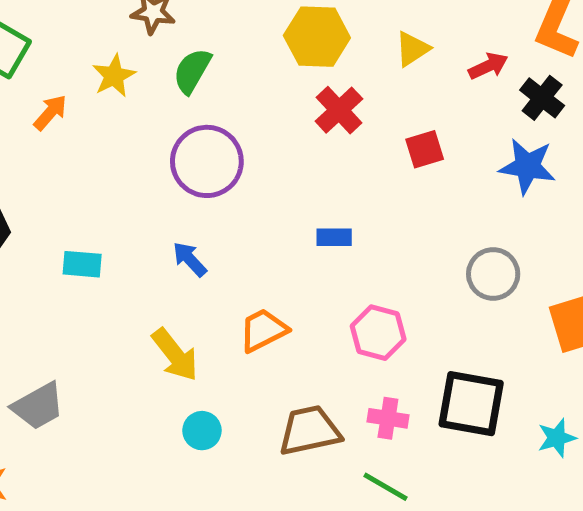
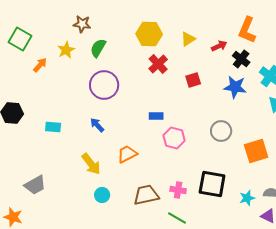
pink hexagon: (378, 333) -> (174, 138), moved

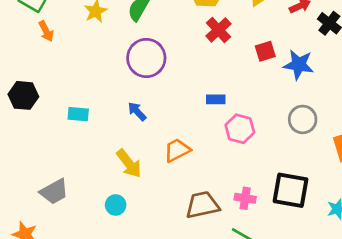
orange arrow: (40, 65) -> (46, 31), moved, turned 112
blue star: (235, 87) -> (299, 65), moved
cyan circle: (102, 195) -> (116, 205), moved

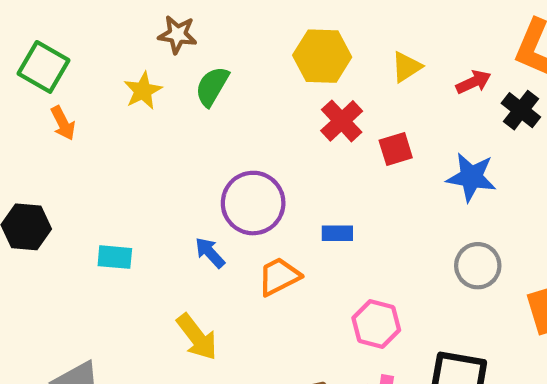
red square: (265, 51) -> (396, 149), moved
purple circle: (146, 58) -> (253, 203), moved
pink hexagon: (240, 129) -> (376, 324), moved
orange trapezoid: (177, 150) -> (279, 276), moved

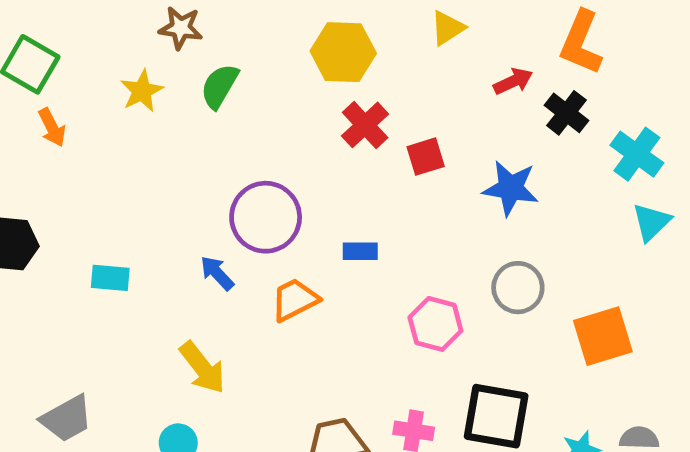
yellow triangle: (406, 67) -> (448, 28), moved
pink hexagon: (376, 324) -> (435, 324), moved

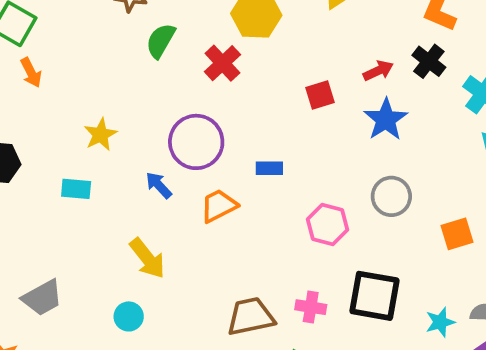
red arrow: (513, 81) -> (378, 71), moved
yellow star: (142, 91) -> (100, 134), moved
red cross: (365, 125) -> (222, 63), moved
blue star: (511, 188) -> (386, 119), turned 30
orange square: (603, 336) -> (457, 234), size x0.7

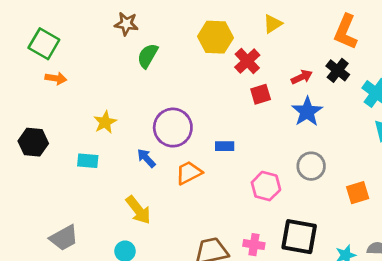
red cross: (222, 63) -> (247, 61), moved
orange arrow: (31, 73) -> (56, 78), turned -54

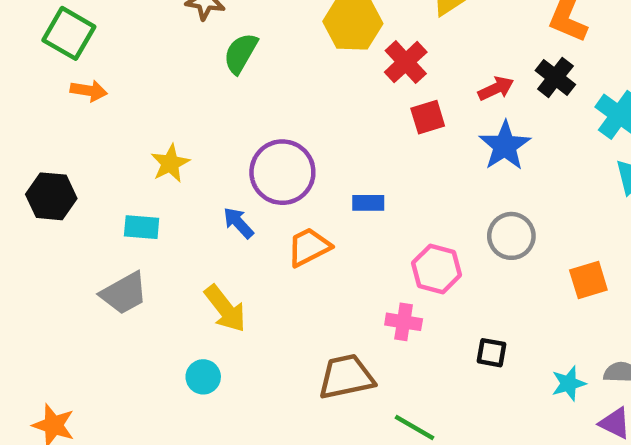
black square: (299, 237) -> (492, 353), size x0.5
gray trapezoid: (64, 238) -> (124, 293), moved
pink cross: (254, 245) -> (404, 322), moved

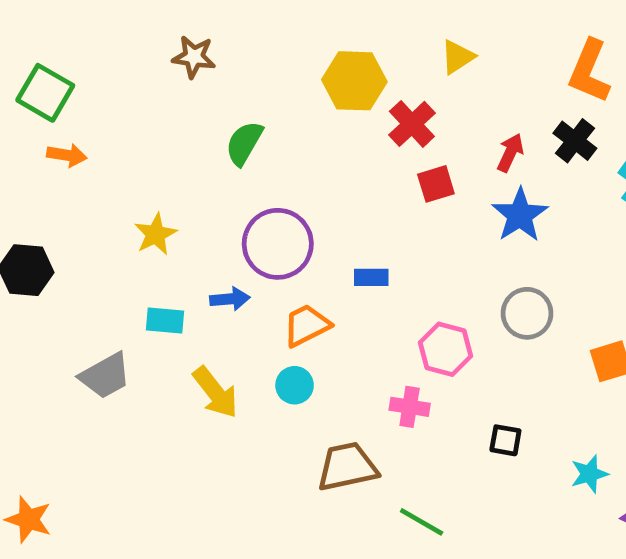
green semicircle: (241, 53) -> (244, 143), moved
red arrow: (496, 88) -> (510, 153), turned -40
blue arrow: (238, 223) -> (230, 299), turned 128
cyan rectangle: (142, 227) -> (165, 321), moved
cyan circle: (203, 377) -> (295, 385), moved

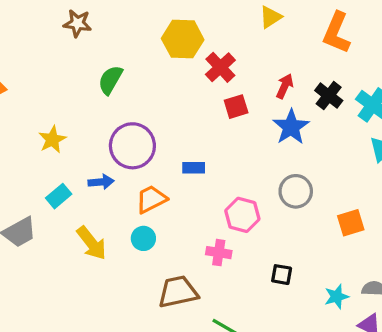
yellow triangle: (458, 57) -> (271, 17), moved
black cross: (575, 141) -> (329, 96), moved
cyan rectangle: (165, 321) -> (59, 196), turned -45

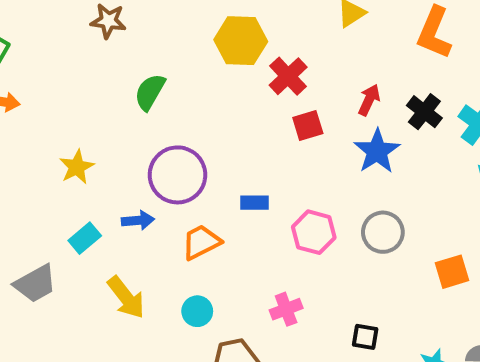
pink hexagon: (242, 215) -> (314, 232), moved
cyan circle: (143, 238) -> (197, 311), moved
pink cross: (219, 253) -> (286, 309), turned -30

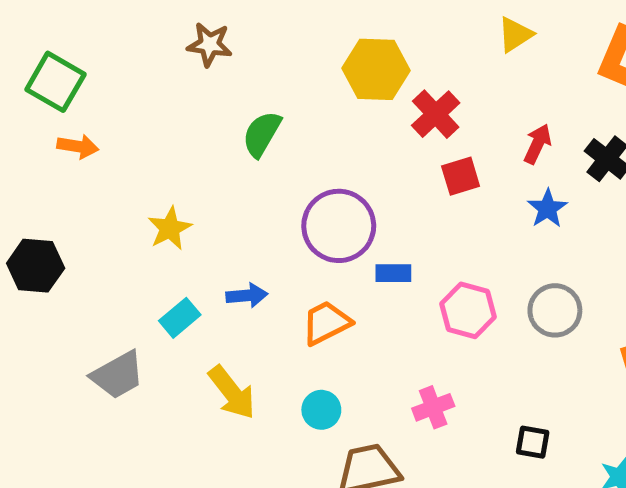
blue star: (377, 151) -> (547, 209), size x0.7
purple circle: (177, 175) -> (339, 226), moved

